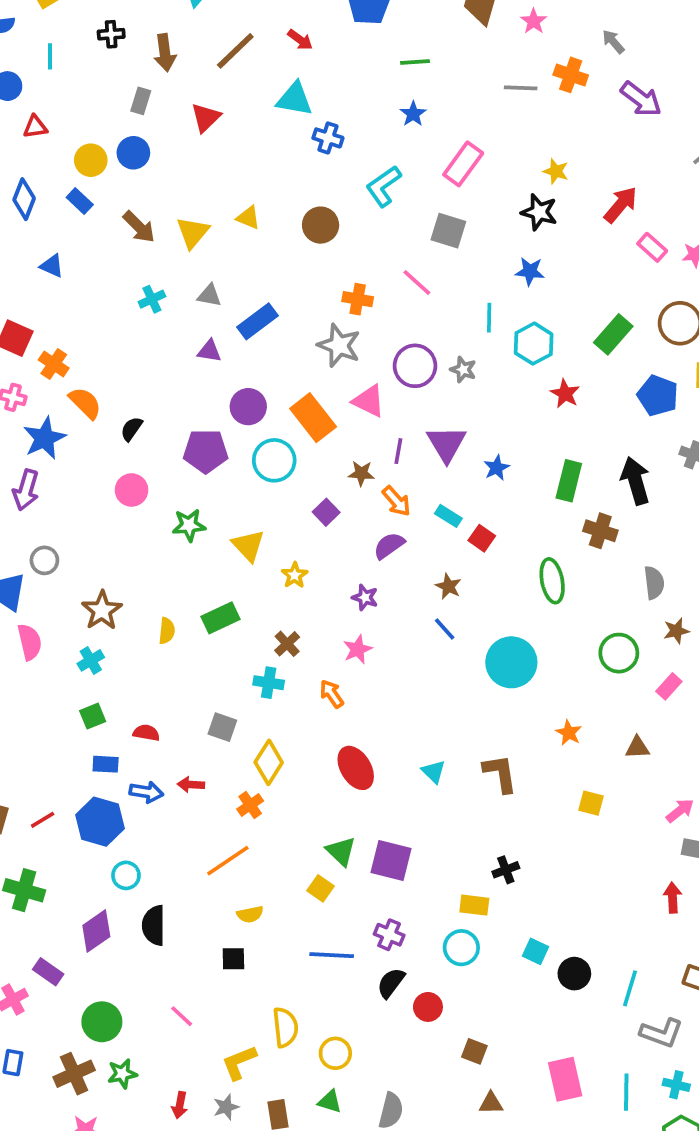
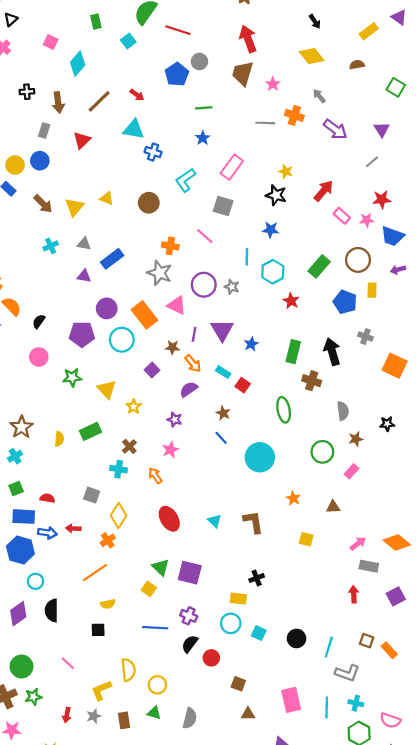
blue rectangle: (106, 764) -> (24, 517), size x1.5
cyan square: (535, 951) -> (259, 633), moved

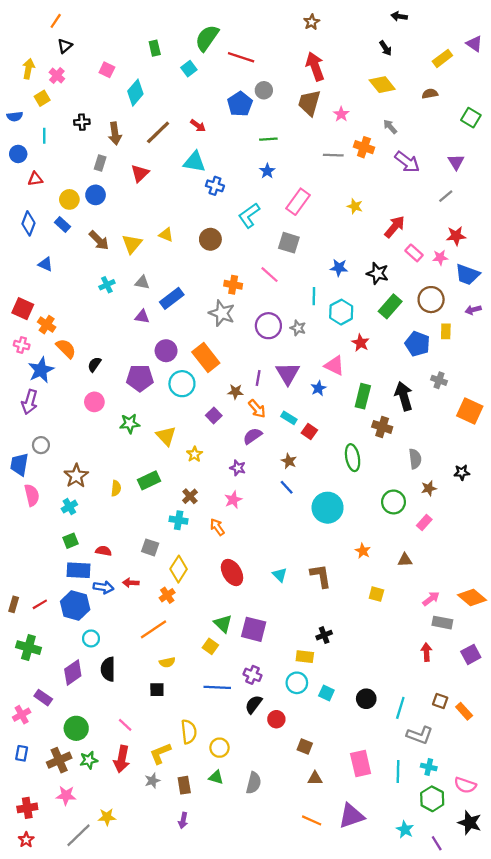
black star: (276, 195) -> (378, 273), moved
pink triangle: (177, 305) -> (334, 366), moved
red arrow: (67, 715) -> (122, 759), moved, size x1.6

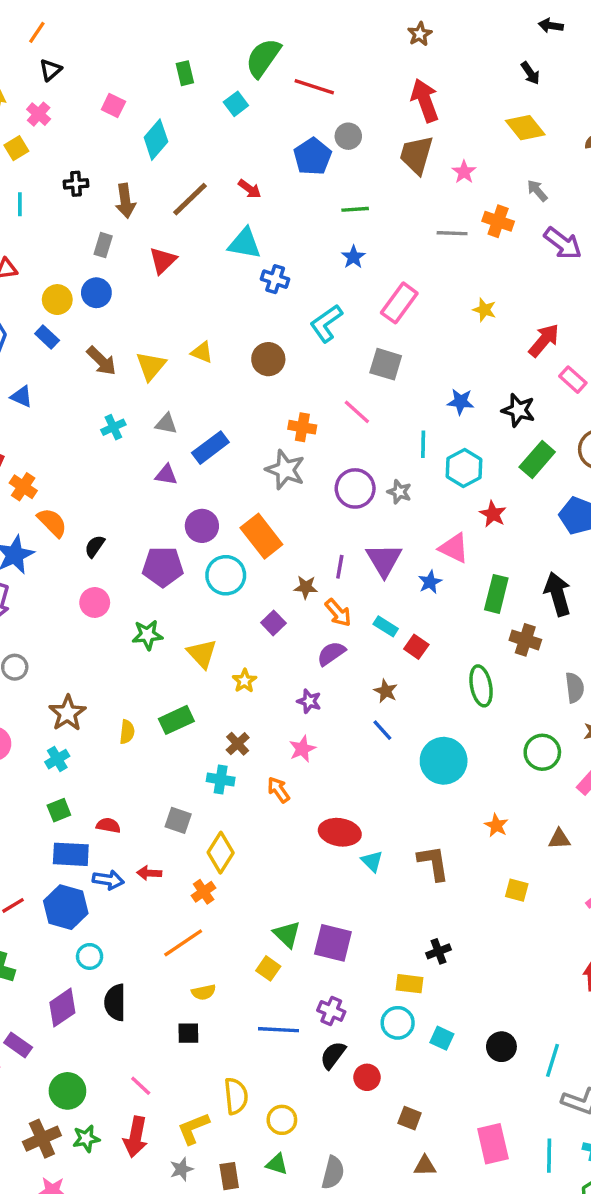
red ellipse: (232, 572) -> (340, 832), moved, turned -50

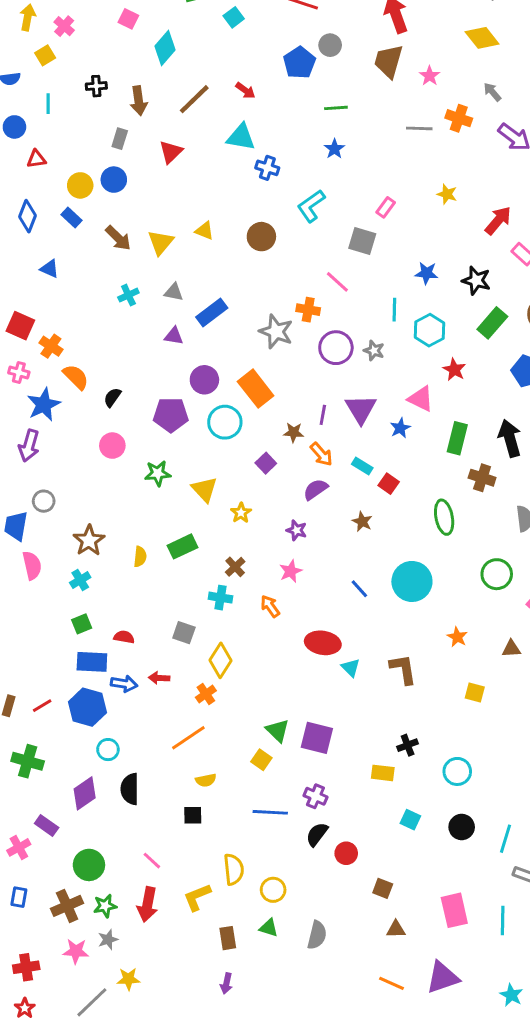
pink rectangle: (399, 303) -> (386, 207), moved, size x0.6
orange cross: (302, 427) -> (308, 310), moved
blue line: (382, 730) -> (359, 589), moved
cyan circle: (398, 1023) -> (457, 771), moved
gray star: (181, 1169) -> (108, 940), moved

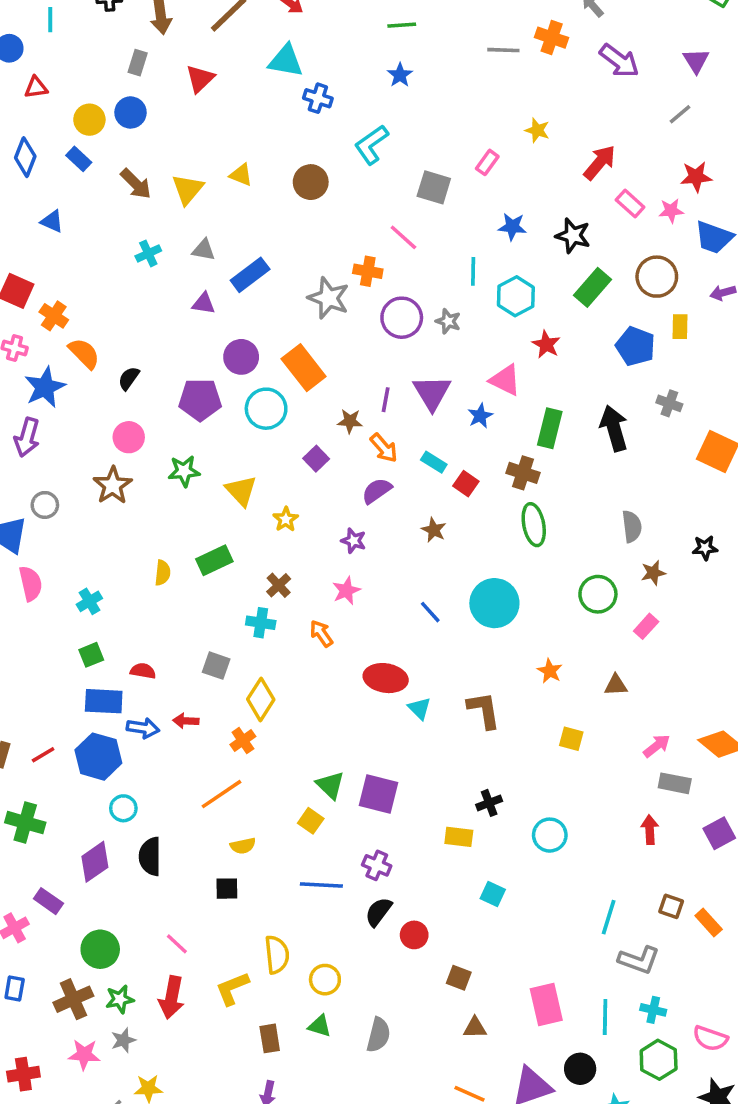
pink rectangle: (386, 207) -> (487, 162), moved
brown cross: (482, 478) -> (523, 473), moved
brown star: (89, 541) -> (113, 485), moved
black circle: (462, 827) -> (580, 1069), moved

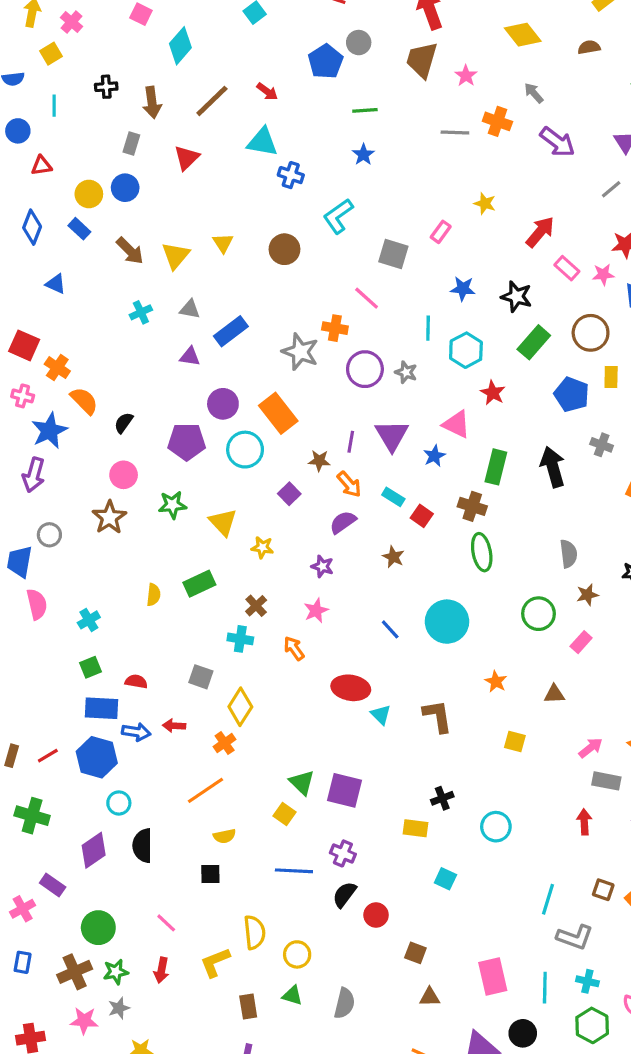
yellow triangle: (241, 175) -> (223, 243), turned 35
yellow star: (286, 519) -> (262, 547), turned -30
red arrow: (172, 997) -> (161, 970), size x0.7

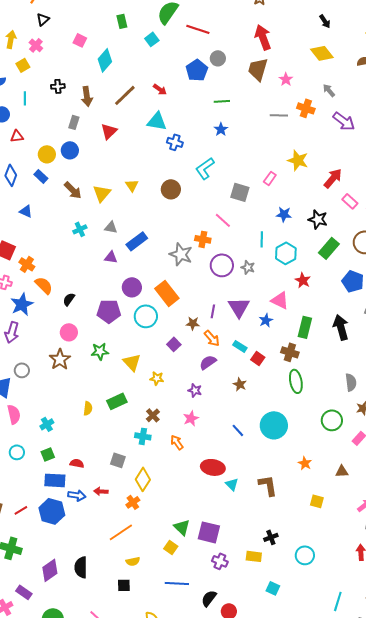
yellow star: (485, 203) -> (298, 160), size x1.5
cyan circle: (119, 803) -> (17, 452), moved
purple cross: (343, 853) -> (220, 561), moved

